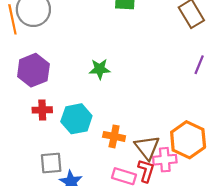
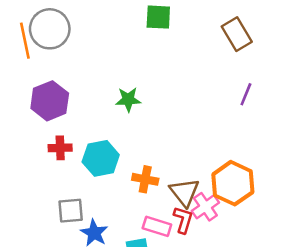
pink cross: (165, 160) -> (205, 207), turned -30

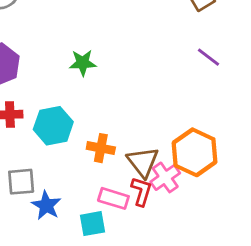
purple line: (246, 94) -> (209, 57), turned -75

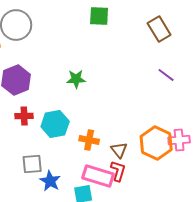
brown triangle: (143, 162) -> (119, 150), size x0.7
pink cross: (165, 177) -> (179, 140), moved, turned 30
pink rectangle: (113, 198) -> (98, 176), size x1.4

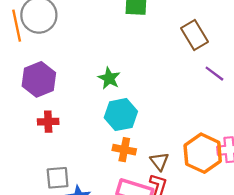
brown rectangle: (159, 29) -> (195, 35), moved
green star: (76, 79) -> (109, 78), turned 30
cyan hexagon: (55, 124) -> (121, 115), moved

